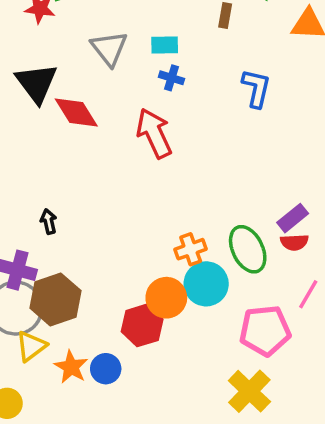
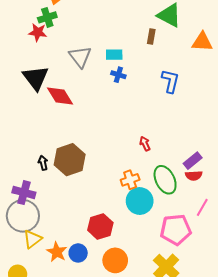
red arrow: (154, 133) -> (145, 144), moved, size x0.5
orange circle: (166, 298) -> (115, 260), moved
brown hexagon: (55, 299) -> (70, 160), moved

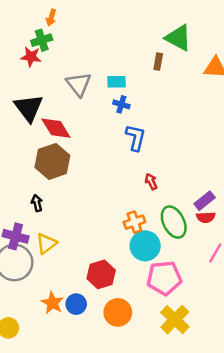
blue L-shape: (170, 81) -> (136, 138), moved
brown hexagon: (70, 160) -> (52, 161), moved
pink pentagon: (176, 230) -> (164, 278), moved
yellow triangle: (32, 239) -> (46, 243), moved

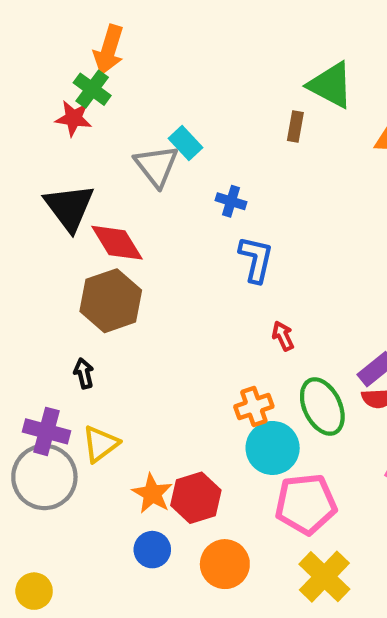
orange arrow: (51, 18) -> (109, 50), size x1.6
green cross: (42, 40) -> (92, 89), turned -36
cyan rectangle: (117, 82) -> (185, 143), moved, turned 48
orange star: (52, 303) -> (152, 494), moved

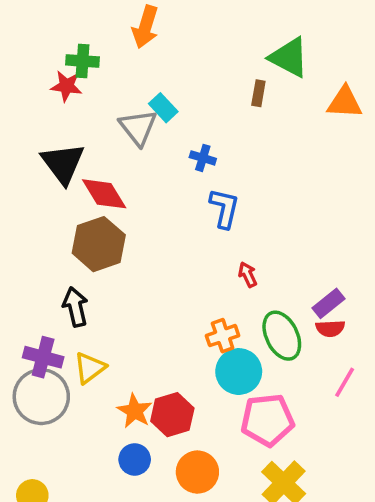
orange arrow: (109, 50) -> (145, 27), moved
green cross: (92, 89) -> (83, 61), turned -32
black arrow: (84, 373) -> (75, 307), size x1.5

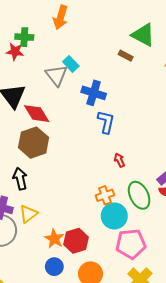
brown rectangle: (258, 93) -> (126, 56), turned -72
blue cross: (203, 158) -> (94, 93), size x1.6

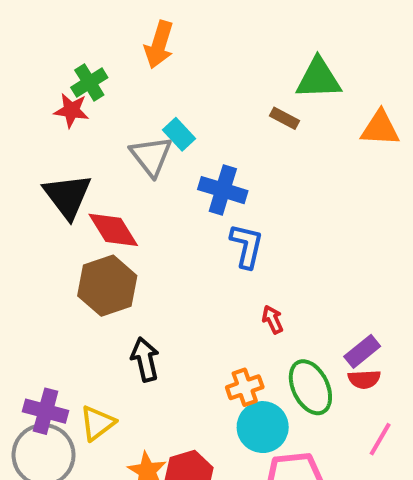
green triangle: (143, 35) -> (318, 78), turned -30
green cross: (24, 37) -> (89, 82), turned -36
black arrow: (20, 179) -> (145, 359), moved

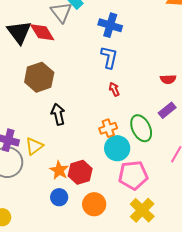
blue cross: (223, 190) -> (110, 25), moved
red diamond: (113, 230) -> (42, 32), moved
red arrow: (273, 320) -> (114, 89), moved
red semicircle: (364, 379) -> (168, 79), moved

